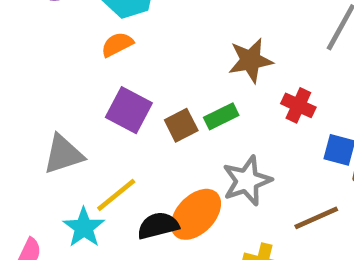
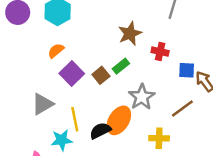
orange semicircle: (117, 44) -> (56, 51), moved
purple square: (129, 110) -> (72, 73), turned 30
yellow line: (116, 195) -> (75, 119), turned -50
cyan star: (84, 228) -> (62, 140), turned -30

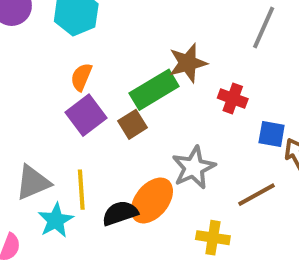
orange semicircle: (56, 51) -> (81, 77), moved, turned -35
green rectangle: (121, 66) -> (154, 90), moved, size x1.6
gray triangle: (42, 104) -> (33, 182), moved
cyan star: (62, 140) -> (56, 220), turned -30

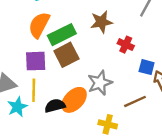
orange semicircle: (81, 77) -> (39, 25), size x1.6
green rectangle: (154, 90) -> (62, 35), moved
purple square: (86, 115) -> (36, 61), moved, turned 30
brown square: (132, 124) -> (66, 55), size x1.5

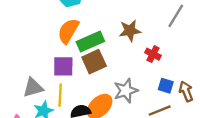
blue square: (147, 67) -> (166, 86), moved

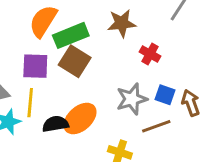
brown square: (94, 62) -> (75, 61), turned -35
gray star: (126, 91) -> (132, 99), moved

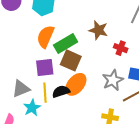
brown star: (122, 23) -> (98, 30), turned 30
orange ellipse: (80, 118) -> (76, 84), moved
black semicircle: (55, 124) -> (61, 91), moved

